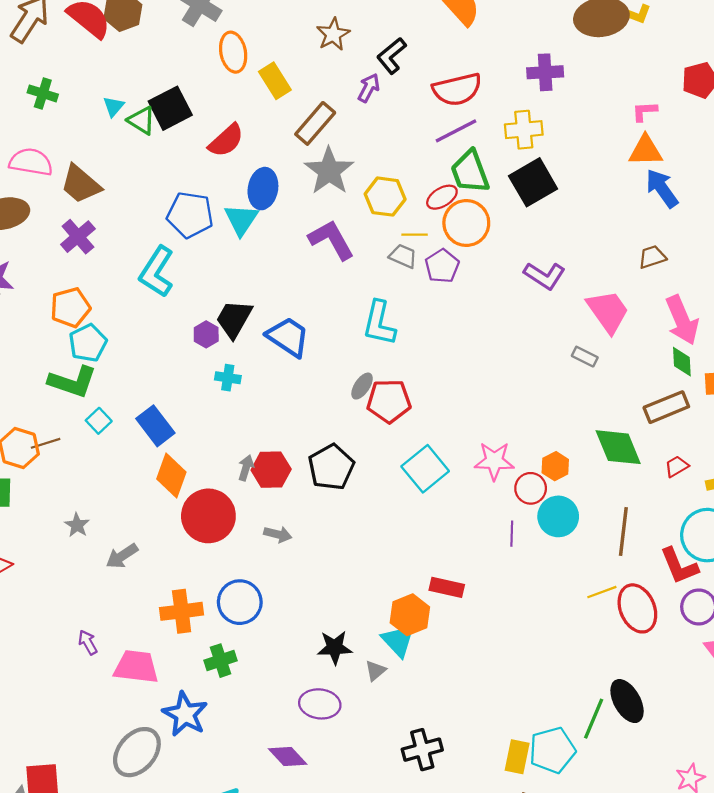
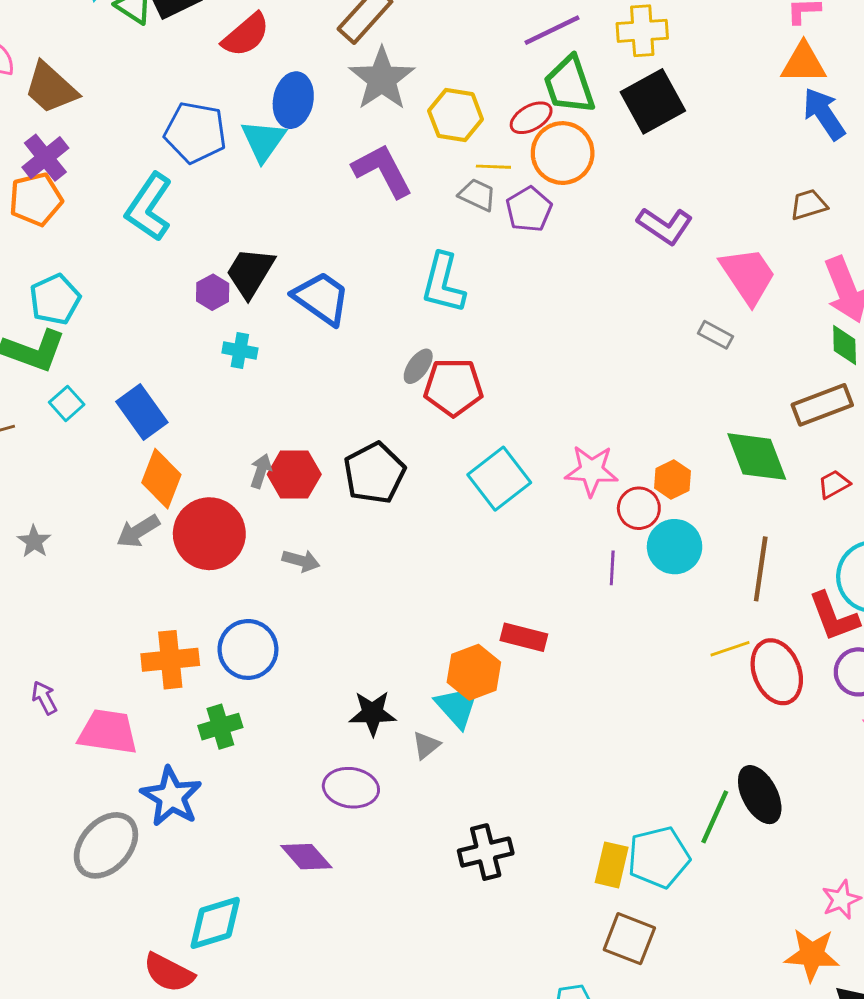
orange pentagon: (70, 307) -> (36, 199), moved
gray arrow: (122, 556) -> (138, 531), moved

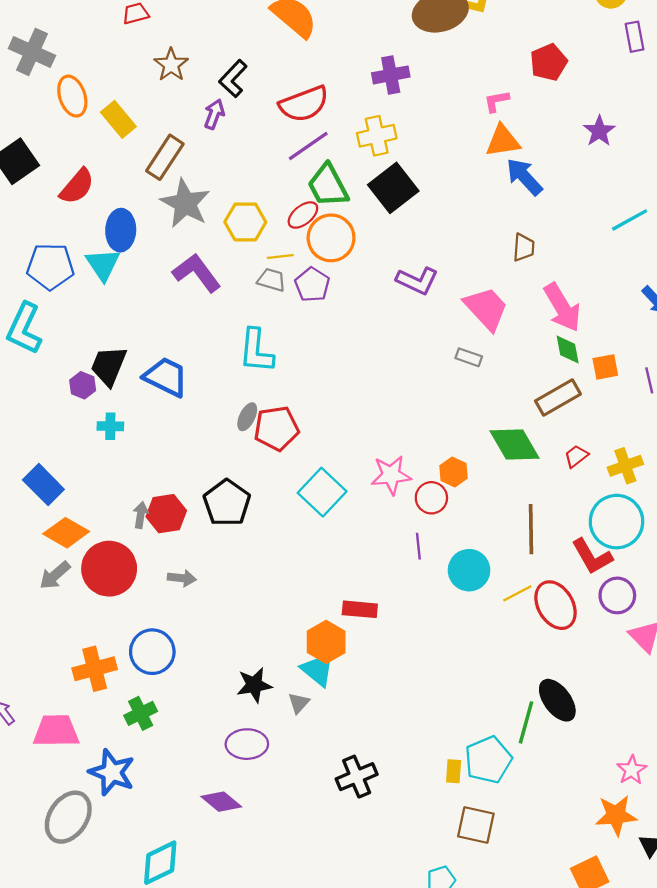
brown trapezoid: (809, 205) -> (524, 247), turned 120
orange diamond: (161, 479) -> (66, 533), turned -72
cyan circle: (675, 547) -> (469, 570), moved
yellow rectangle: (612, 865) -> (454, 771), size x0.7

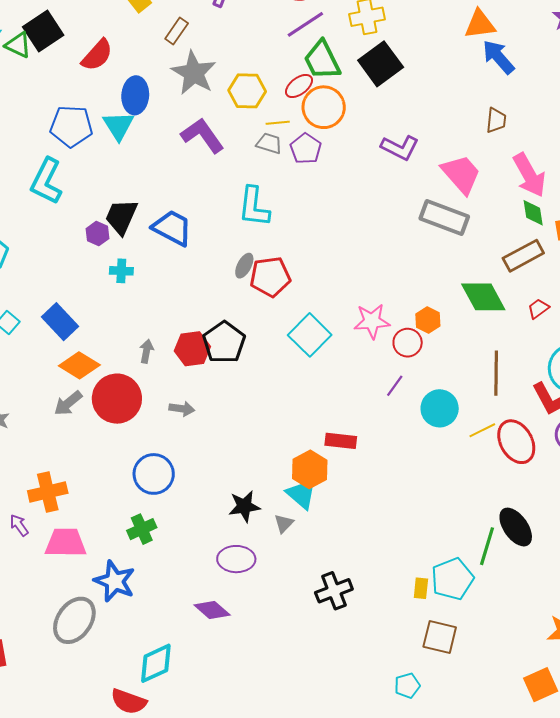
brown rectangle: (165, 157) -> (177, 31), size x0.7
gray rectangle: (469, 357) -> (444, 217), size x2.0
red hexagon: (166, 514) -> (192, 349), moved
purple line: (418, 546) -> (395, 386), turned 40
orange cross: (95, 669) -> (48, 492), moved

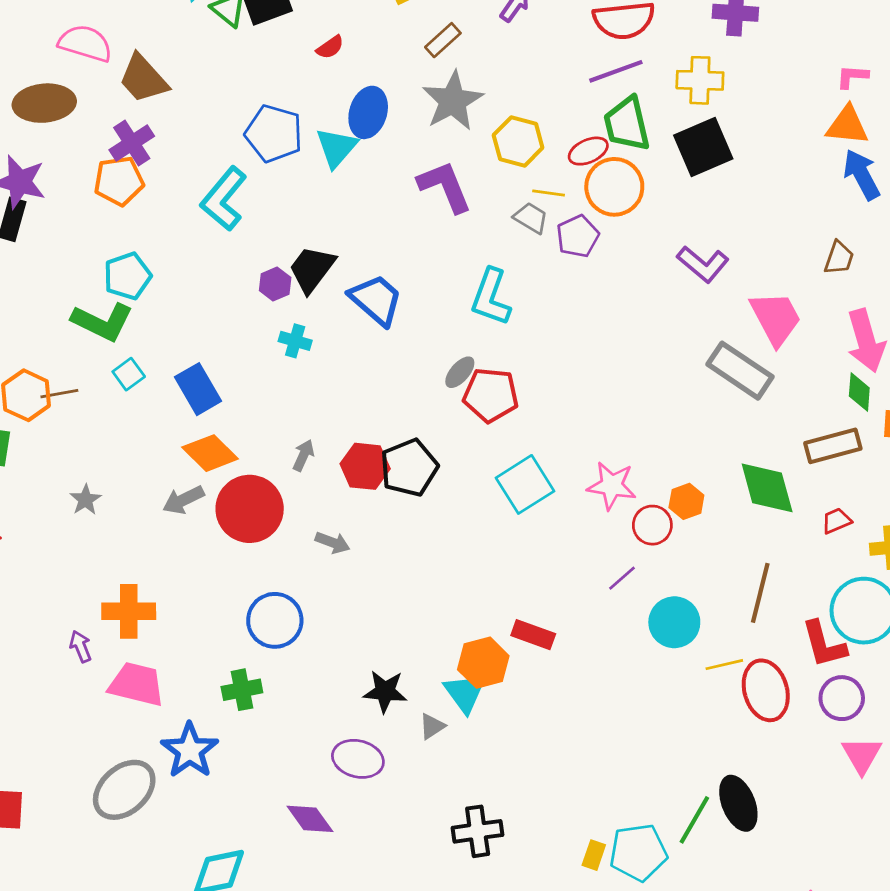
red semicircle: (97, 55) -> (330, 47), size x0.6

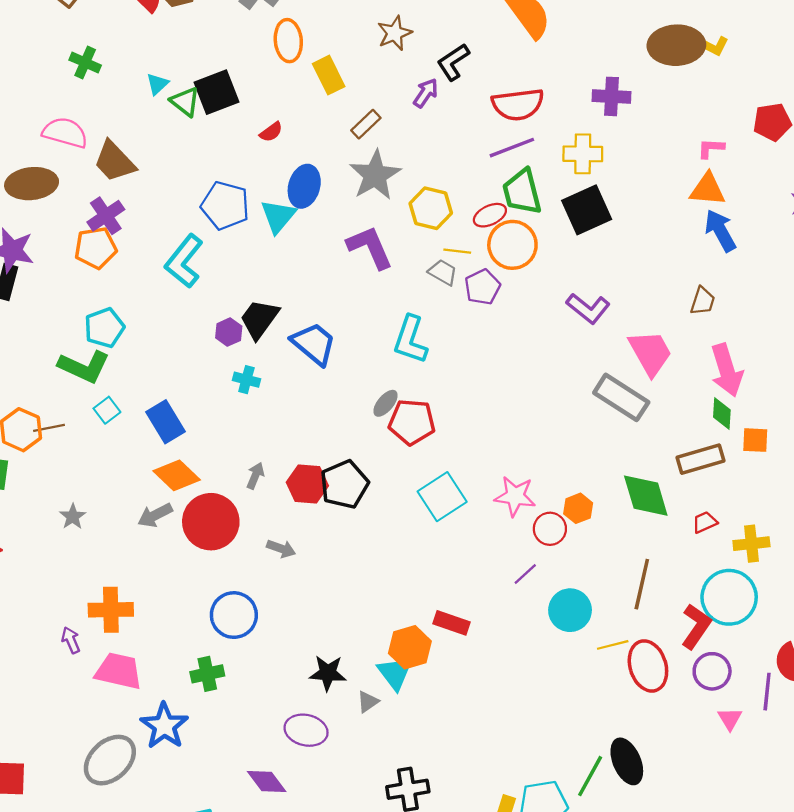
red L-shape: (824, 644) -> (696, 626), turned -129
pink triangle: (862, 755) -> (730, 719), size x0.7

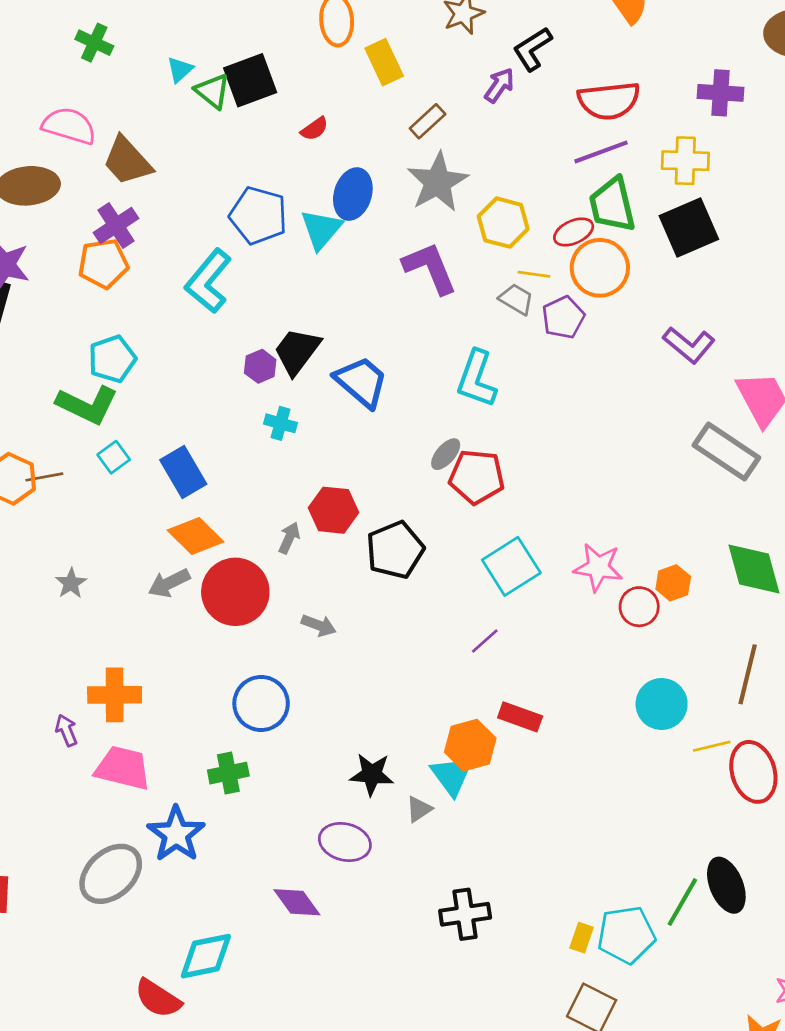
red hexagon: (307, 484) -> (333, 510), moved
purple line: (525, 574) -> (485, 641), moved

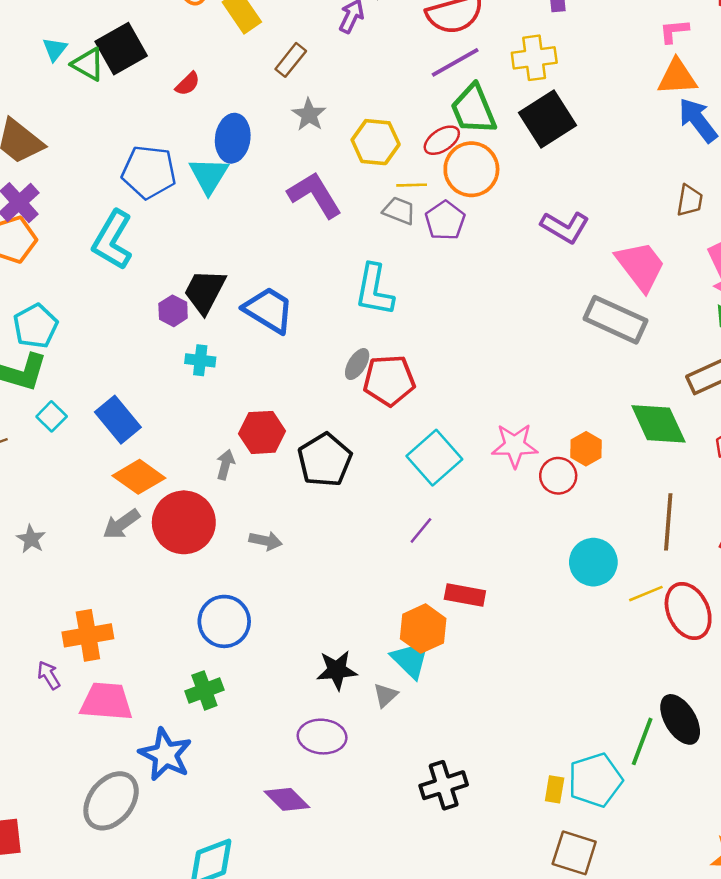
gray star: (438, 182) -> (309, 115), size x0.6

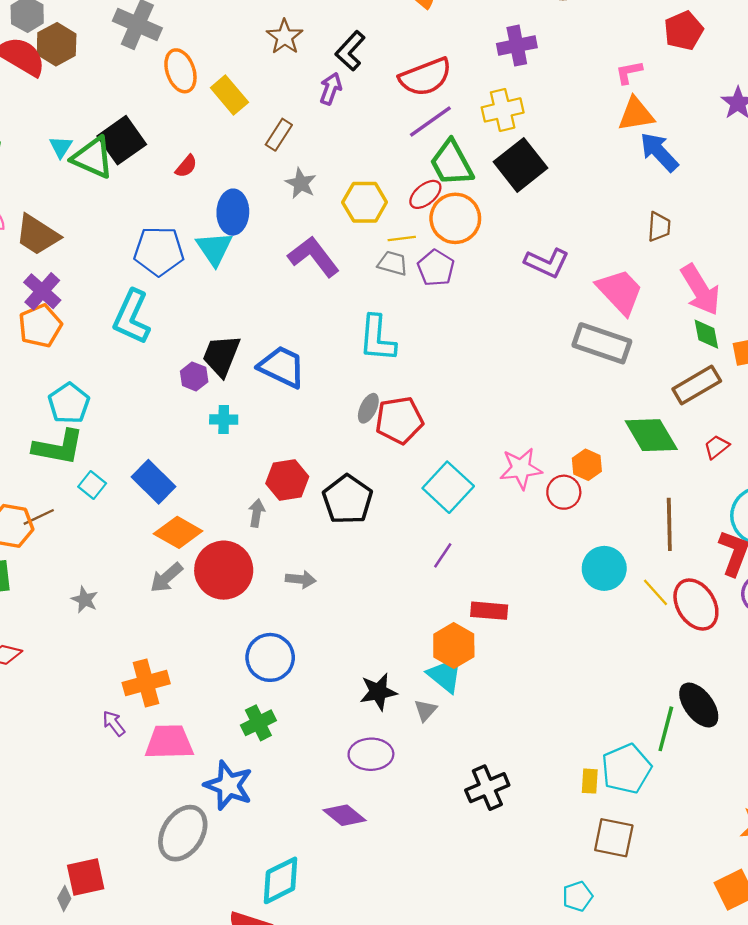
green triangle: (88, 64) -> (93, 158), size x1.4
yellow line: (646, 594) -> (655, 592), turned 76

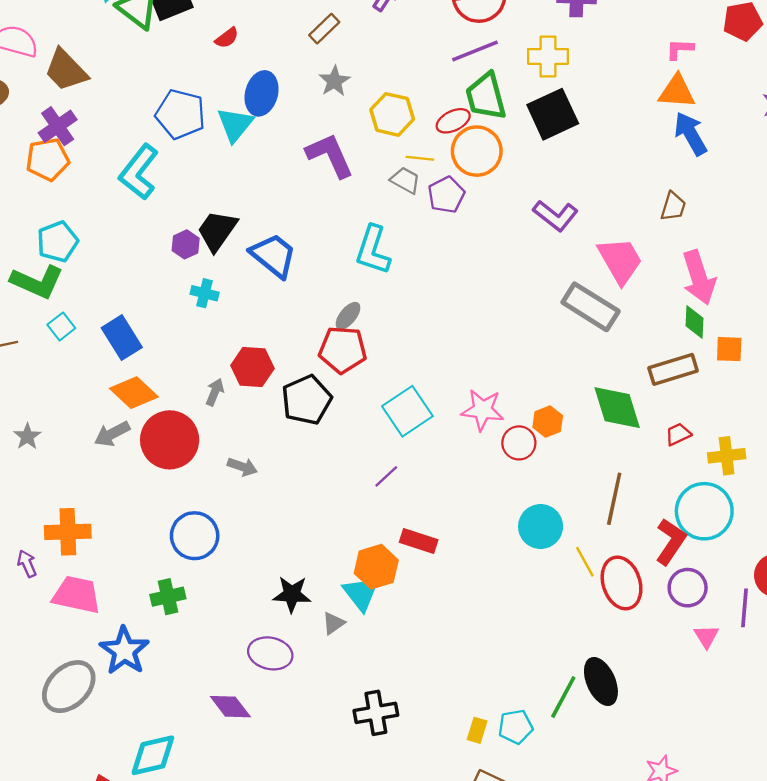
red pentagon: (399, 420) -> (343, 350), moved
cyan pentagon: (626, 769) -> (516, 727), size x0.7

